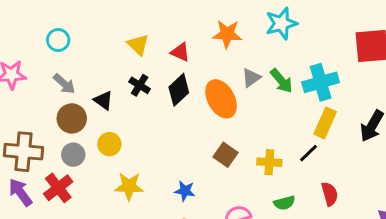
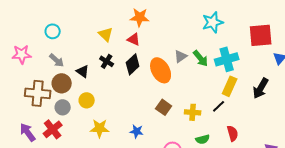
cyan star: (281, 23) -> (213, 22), moved
orange star: (227, 34) -> (140, 17), moved
brown cross: (23, 152) -> (38, 93), moved

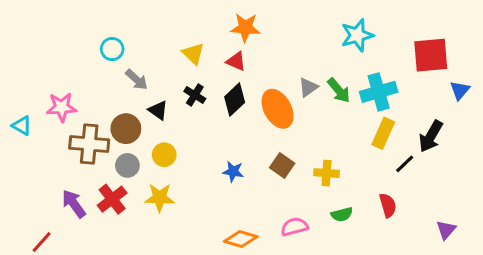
pink star: (22, 54) -> (62, 107), moved
gray arrow: (57, 60) -> (137, 80), moved
black line: (219, 106) -> (405, 164), moved
yellow star: (100, 128) -> (160, 198), moved
blue star: (137, 131) -> (233, 172), moved

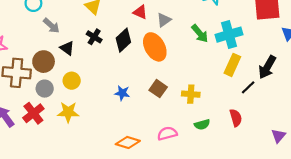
red triangle: (236, 61) -> (140, 12), moved
gray triangle: (308, 87) -> (164, 20), moved

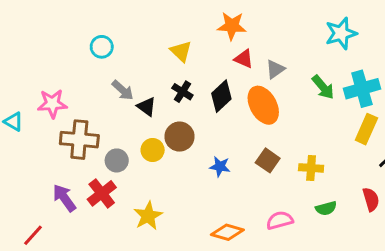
gray arrow: (51, 26) -> (123, 90), moved
brown circle: (44, 62) -> (179, 137), moved
yellow star: (68, 112) -> (148, 216), moved, turned -30

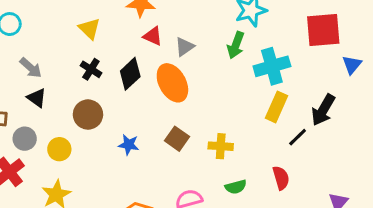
green arrow: (323, 87) -> (236, 45), moved, turned 60
black triangle: (147, 107) -> (37, 98), moved
yellow circle: (153, 150) -> (59, 149), moved

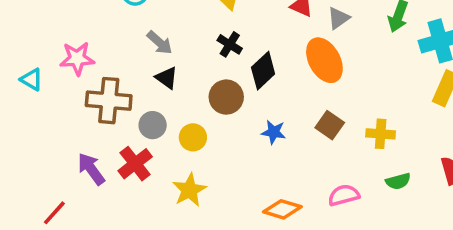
black diamond: (130, 74) -> (263, 71), moved

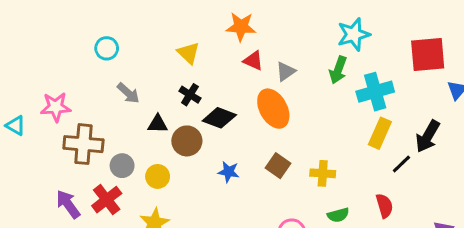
black diamond: (263, 71) -> (219, 118), turned 64
black triangle: (167, 78) -> (158, 124), moved, turned -35

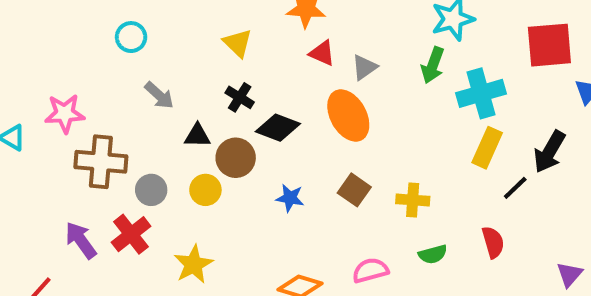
yellow circle: (158, 176) -> (205, 190), moved

